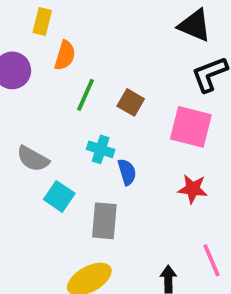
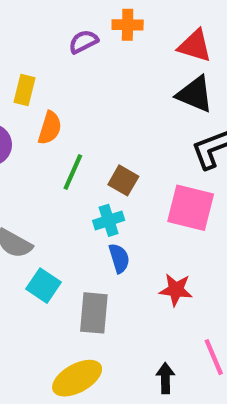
cyan cross: (101, 149) -> (109, 220), moved, turned -36
red star: (193, 189) -> (176, 290), moved

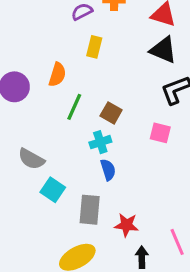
yellow rectangle: (25, 90) -> (94, 47), moved
pink square: (191, 208) -> (160, 133), size x0.6
red star: (176, 290) -> (126, 225), moved

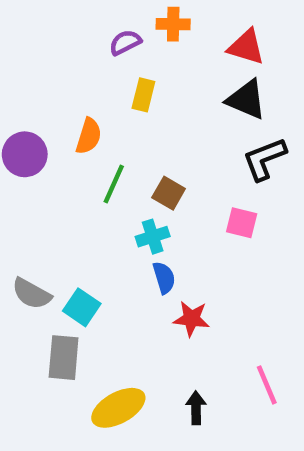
gray semicircle: (31, 159) -> (32, 294), moved
gray rectangle: (90, 210) -> (64, 358), moved
red star: (126, 225) -> (191, 319), moved
black arrow: (142, 257) -> (196, 408), moved

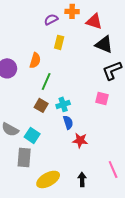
red triangle: (246, 47) -> (94, 21), moved
brown square: (169, 193) -> (41, 105), moved

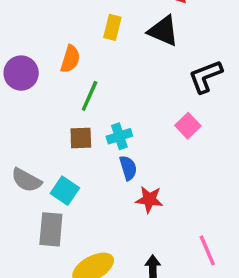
black triangle: (104, 44) -> (163, 31), moved
pink square: (102, 98) -> (188, 126), turned 32
brown square: (41, 105) -> (81, 138), turned -32

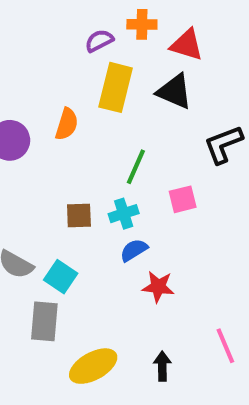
yellow rectangle: (112, 27) -> (116, 87), size x1.6
green line: (90, 96) -> (136, 167), moved
pink square: (188, 126) -> (183, 199), moved, turned 30
blue semicircle: (128, 168) -> (134, 250), turned -105

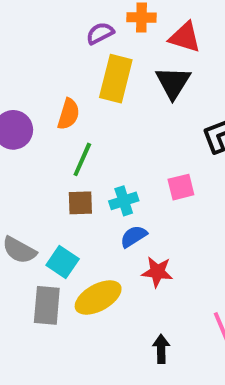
black triangle: (174, 92) -> (173, 83), turned 39
green line: (136, 167) -> (82, 159), moved
yellow ellipse: (93, 366) -> (98, 298), moved

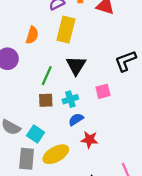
black triangle: (173, 83) -> (76, 65), moved
orange semicircle: (69, 114) -> (32, 35), moved

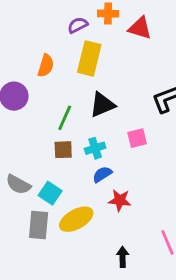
black triangle: (76, 65) -> (102, 105), turned 35

